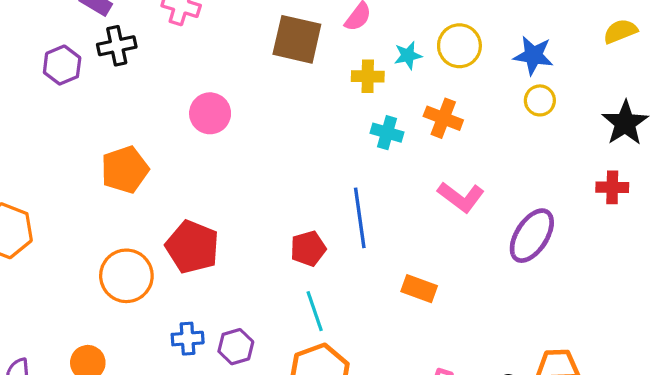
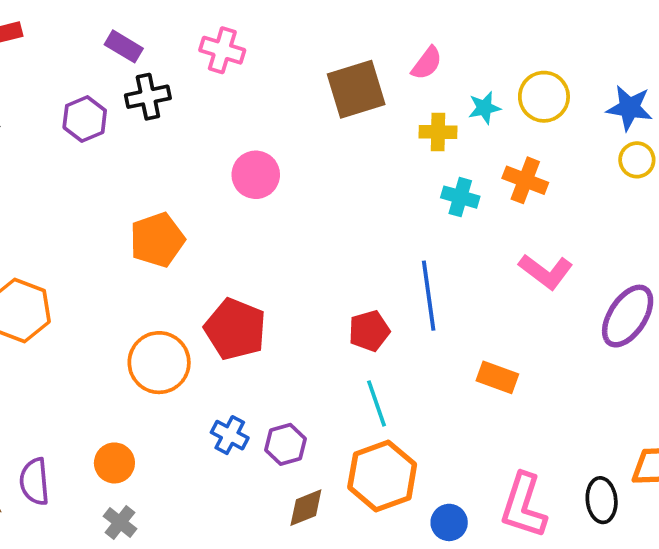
brown square: (297, 39) -> (356, 89), turned -30
blue cross: (188, 339) -> (230, 435), turned 32

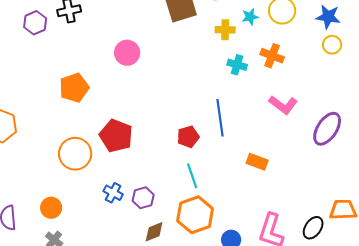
black ellipse: (602, 500) -> (313, 228), turned 40

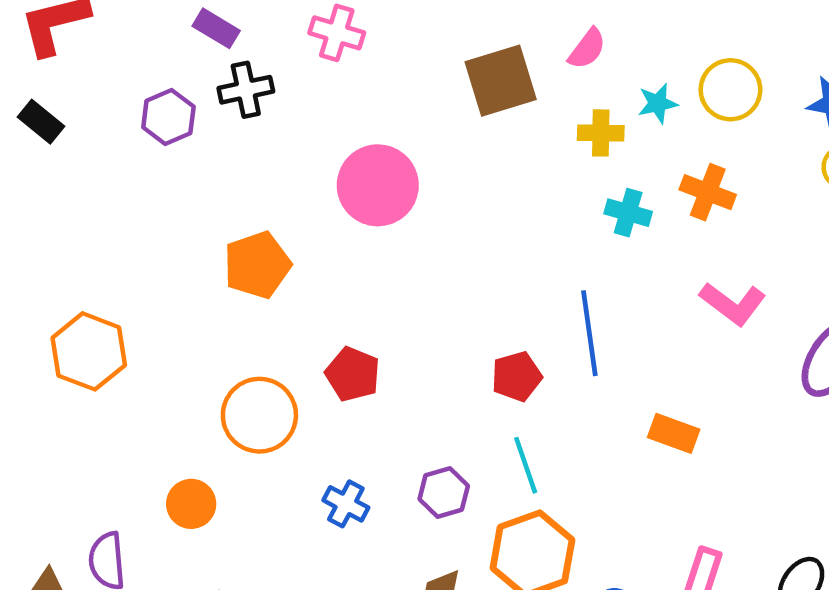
pink circle: (127, 53) -> (378, 185), size x1.4
red pentagon: (116, 136) -> (353, 374), size x0.7
purple hexagon: (143, 198) -> (444, 493), moved
orange circle: (51, 208) -> (191, 504), moved

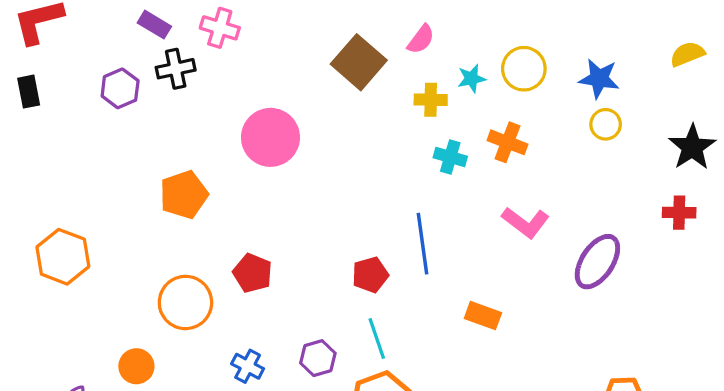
pink cross: (337, 33) -> (220, 28), moved
brown square: (501, 81) -> (359, 62), turned -32
black rectangle: (41, 122) -> (29, 92), turned 40

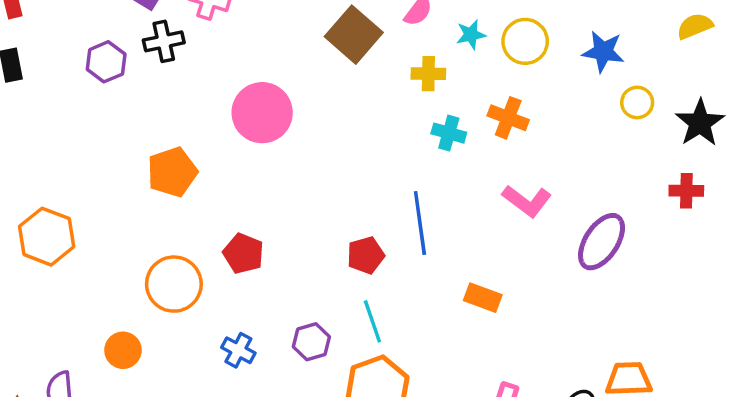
cyan star: (472, 79) -> (471, 35), moved
yellow circle: (606, 124) -> (637, 102), moved

